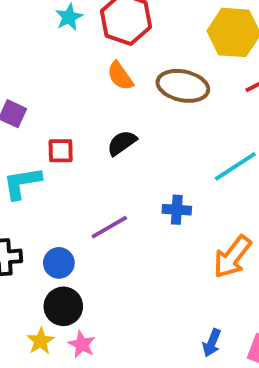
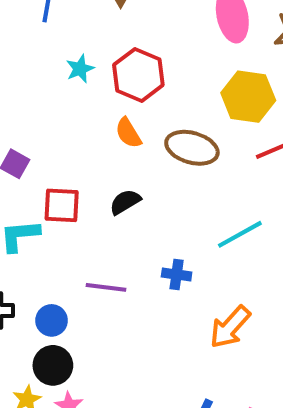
red square: (61, 151) -> (62, 205), size x1.4
purple line: (109, 227) -> (106, 287), turned 33

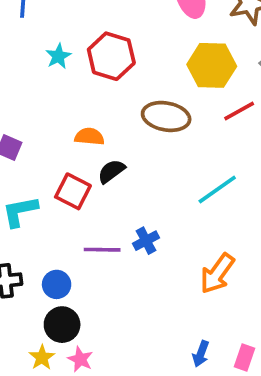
orange semicircle: (128, 133) -> (89, 137), moved, turned 132
red square: (62, 205) -> (73, 191), moved, turned 30
blue cross: (177, 274) -> (146, 241), moved, turned -30

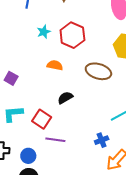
orange semicircle: (89, 137) -> (55, 65), moved
red square: (73, 191) -> (42, 119), moved
blue cross: (146, 241) -> (102, 140), moved

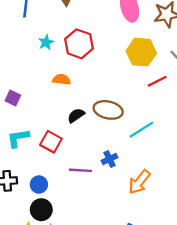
brown ellipse: (98, 71) -> (108, 110), moved
purple line: (55, 140) -> (81, 170), moved
blue cross: (102, 140) -> (109, 159), moved

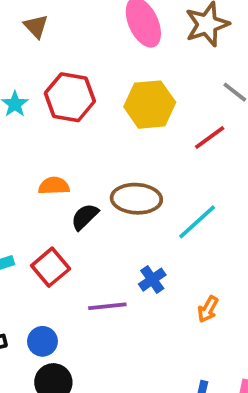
yellow hexagon: (141, 52) -> (150, 105), moved
orange semicircle: (62, 80) -> (54, 186), moved
red square: (51, 142) -> (51, 267), turned 30
orange arrow: (139, 182) -> (208, 309), size x0.6

